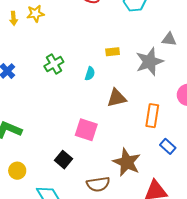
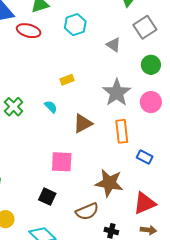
gray triangle: (169, 39) -> (114, 45), moved, turned 42
gray star: (149, 62) -> (117, 93), moved
cyan semicircle: (90, 74) -> (51, 107), turned -48

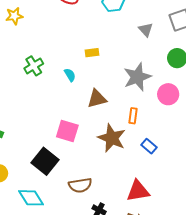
orange rectangle: (122, 131) -> (133, 116), size x0.7
brown star: (109, 183) -> (112, 138), moved
black square: (47, 197) -> (45, 161), size x1.5

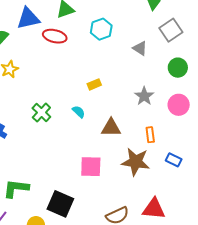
gray star: (137, 77) -> (144, 96), size x0.7
brown triangle: (97, 99) -> (111, 128), turned 30
black square: (45, 161) -> (60, 204), moved
red triangle: (138, 191) -> (154, 209), moved, turned 30

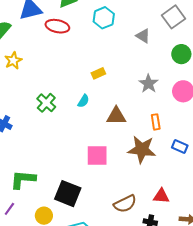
cyan semicircle: (79, 112) -> (83, 101), turned 80
red triangle: (154, 209) -> (161, 196), size x0.7

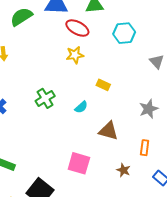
yellow star: (13, 60) -> (75, 55), moved
yellow rectangle: (98, 73) -> (103, 85), turned 32
brown star: (142, 149) -> (123, 170), size x0.5

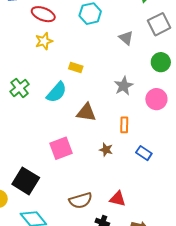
cyan semicircle: (81, 107) -> (57, 92), size x1.6
pink square: (79, 163) -> (61, 148), turned -30

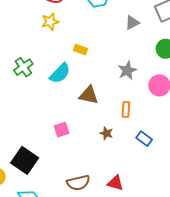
gray triangle: (126, 38) -> (132, 23), turned 49
pink square: (61, 148) -> (62, 130), size x0.7

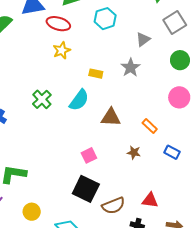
gray star: (127, 70) -> (130, 68), moved
orange rectangle: (126, 109) -> (150, 126), turned -42
black square: (25, 160) -> (86, 189), moved

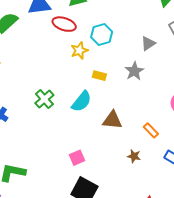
cyan hexagon: (105, 19) -> (102, 34), moved
yellow star: (62, 50) -> (79, 50), moved
pink square: (89, 155) -> (77, 158), moved

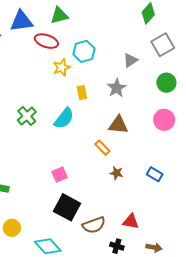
yellow rectangle: (99, 76) -> (82, 93), turned 64
brown triangle: (112, 120) -> (118, 125), moved
orange rectangle: (151, 130) -> (102, 148), moved

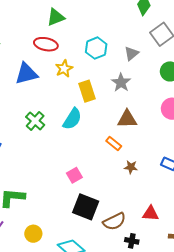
blue triangle: (22, 21) -> (26, 74), moved
cyan hexagon: (84, 51) -> (96, 48), moved
yellow rectangle: (82, 93) -> (87, 91), size x1.5
black cross: (117, 246) -> (132, 241), moved

